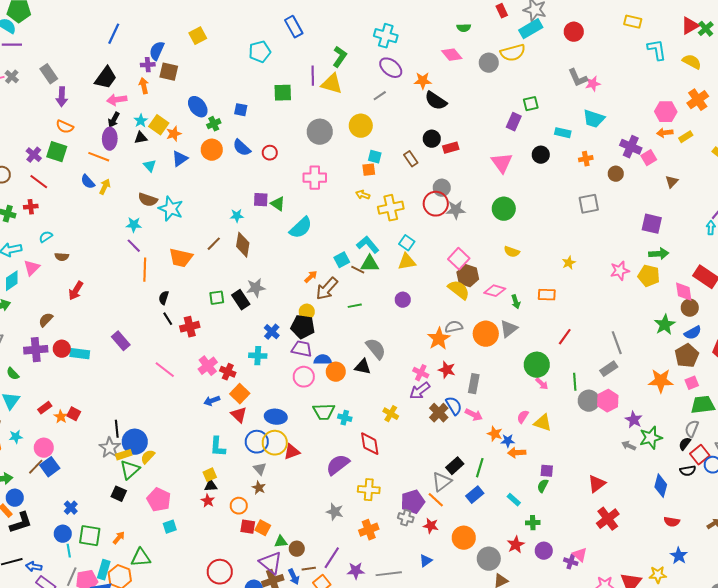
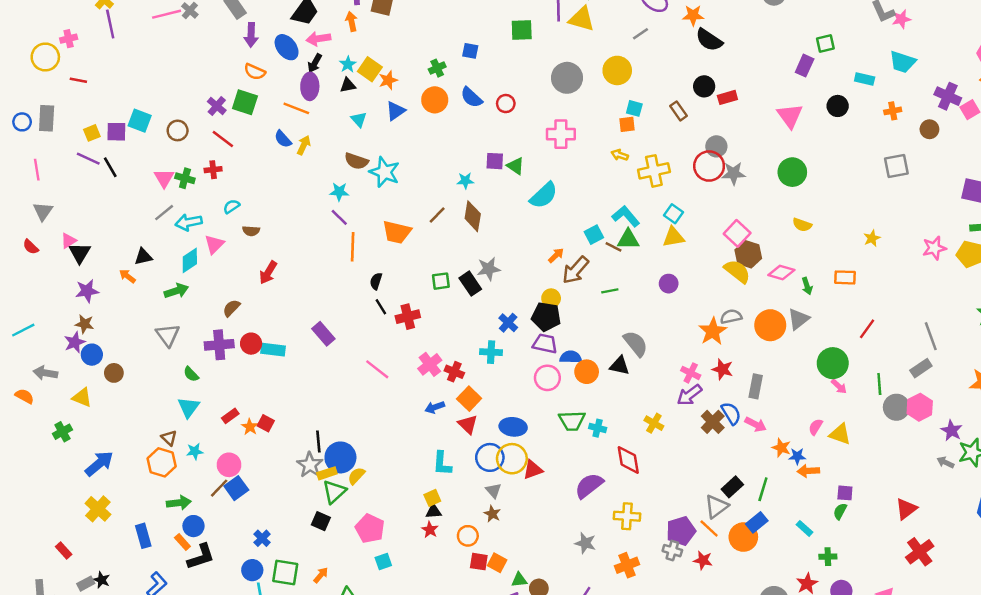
blue ellipse: (198, 107) -> (287, 47), moved
orange circle: (464, 538) -> (743, 537), moved

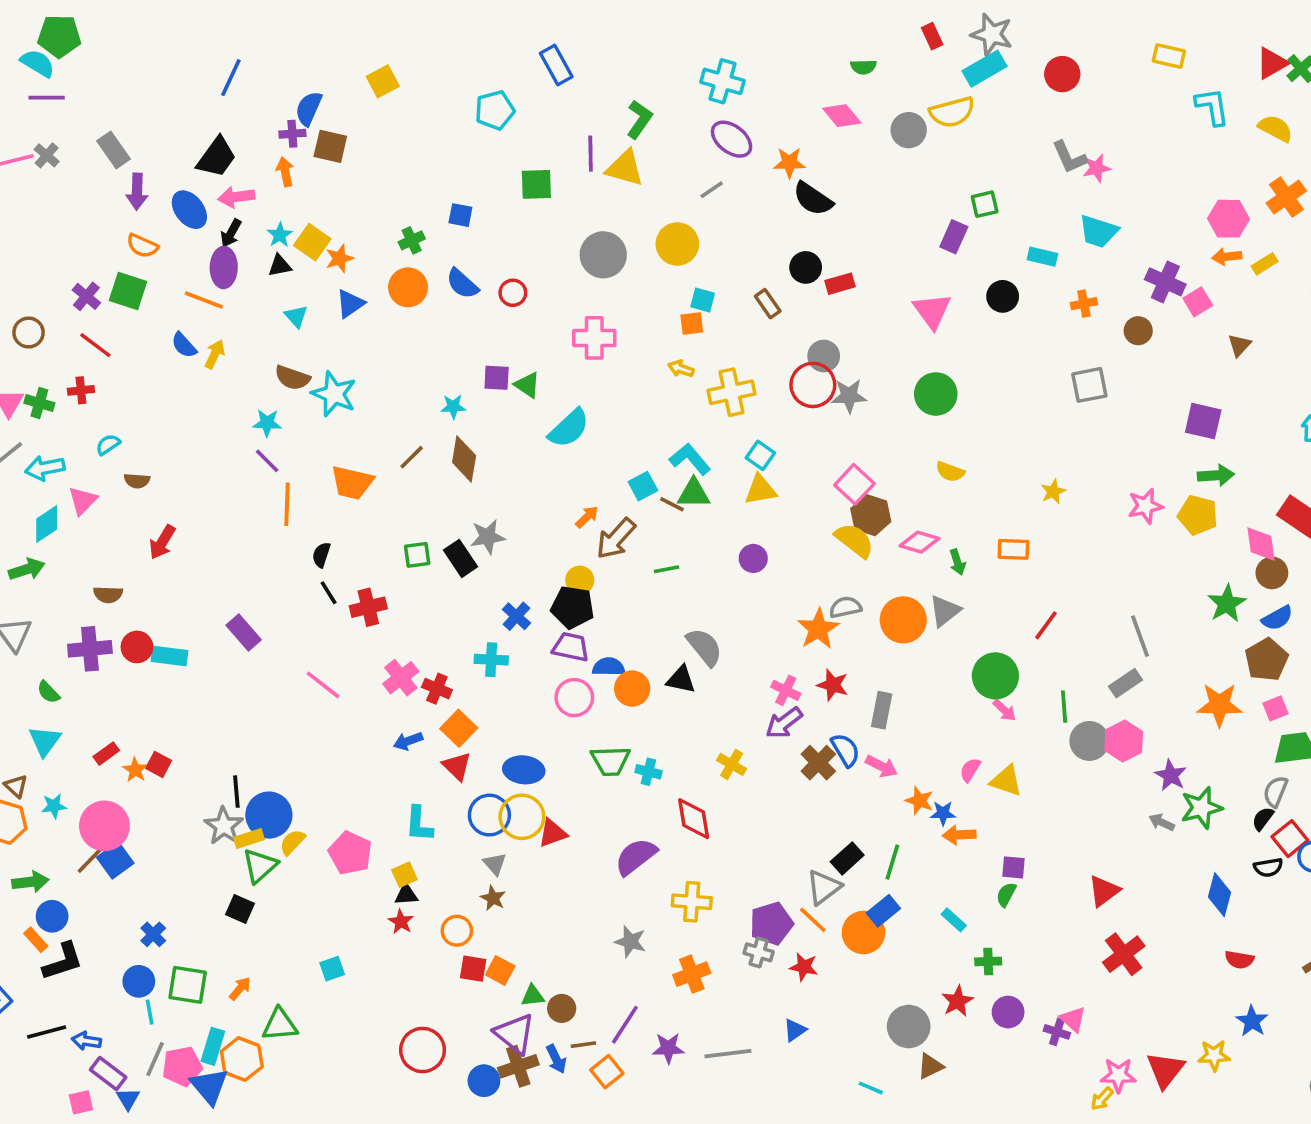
brown semicircle: (231, 308) -> (108, 595), turned -132
pink circle: (229, 465) -> (104, 826), size x1.4
pink pentagon: (370, 528) -> (350, 853), moved

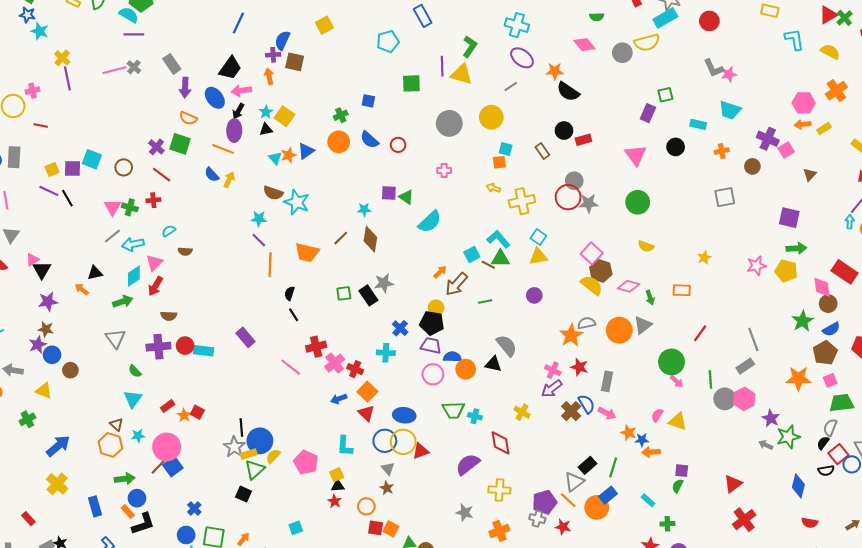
orange star: (339, 258) -> (289, 155), moved
pink cross: (594, 338) -> (444, 170), size x0.6
red arrow: (162, 542) -> (155, 286), moved
red cross: (368, 607) -> (316, 347), moved

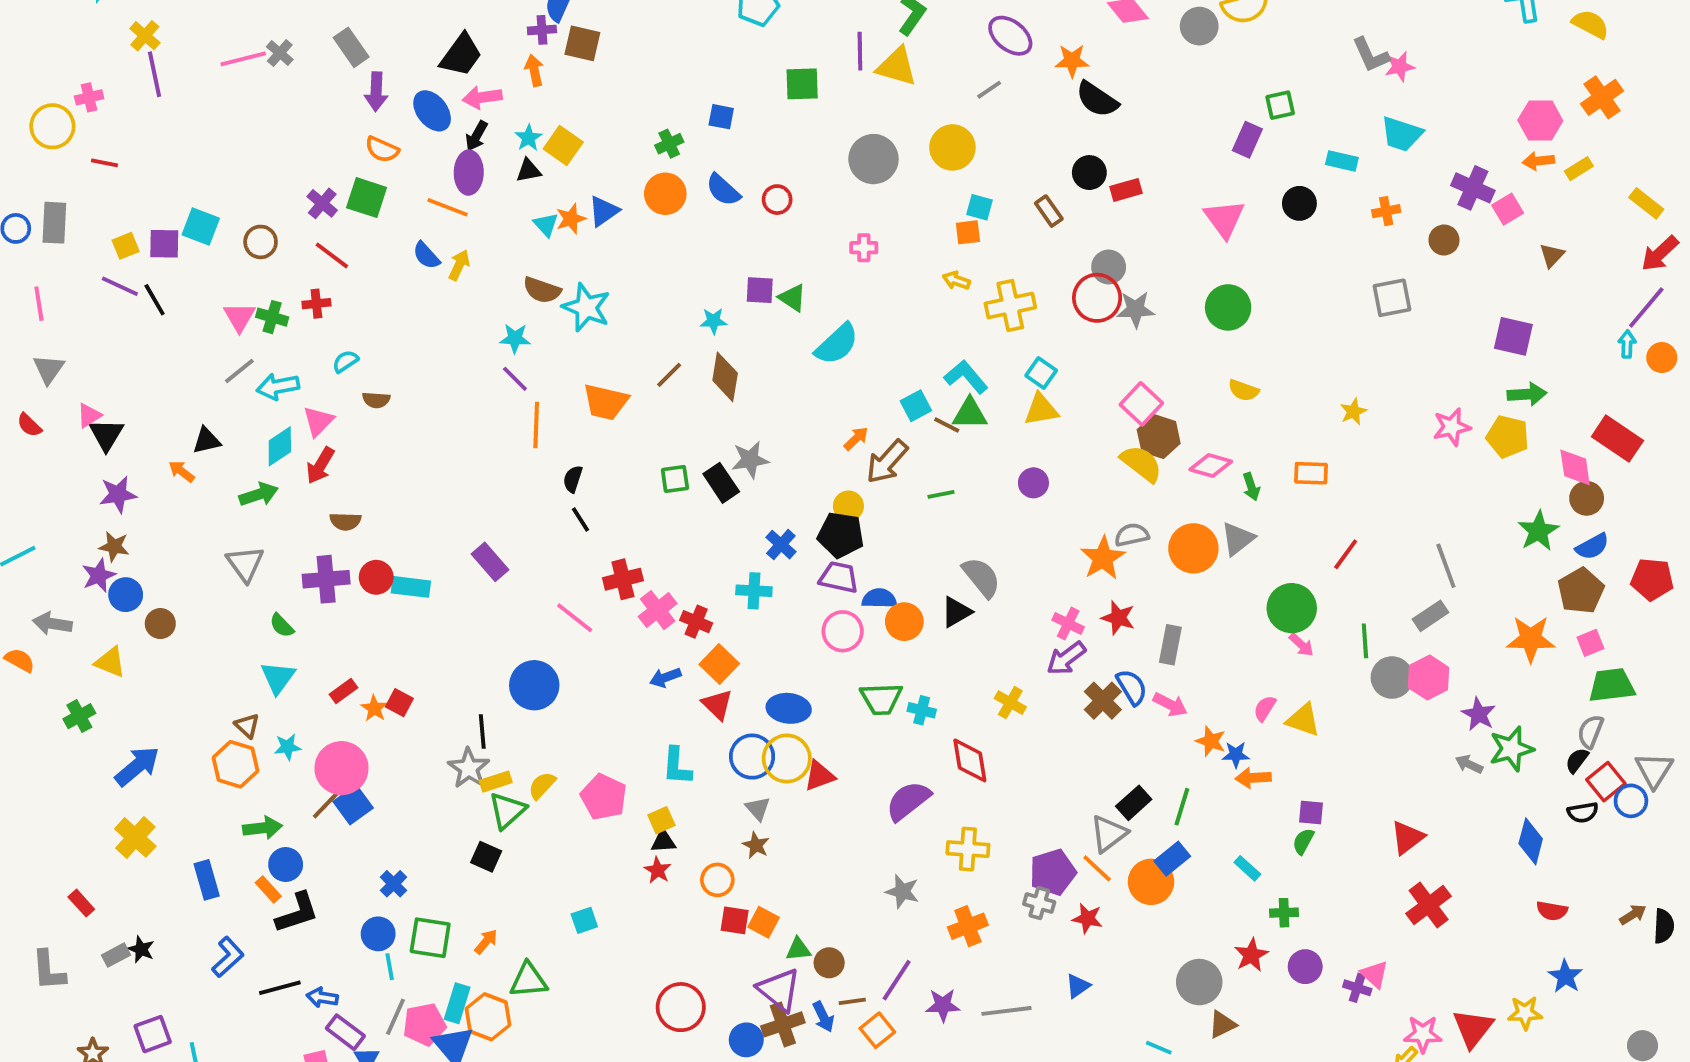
black triangle: (493, 364) -> (956, 612), turned -42
blue circle: (260, 441) -> (534, 685), moved

